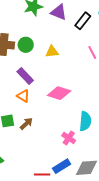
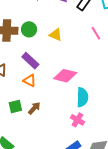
yellow triangle: (52, 52) -> (56, 35), turned 32
cyan semicircle: (85, 121) -> (82, 97), moved

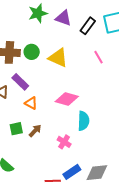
yellow triangle: (56, 35) -> (58, 58), size x1.5
purple rectangle: (30, 61) -> (20, 82), moved
pink cross: (77, 120) -> (64, 142), moved

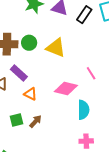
pink line: (98, 57) -> (91, 73), moved
pink cross: (64, 142) -> (86, 141), moved, turned -32

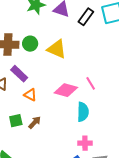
pink line: (91, 73) -> (91, 83), moved

